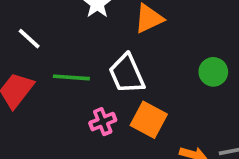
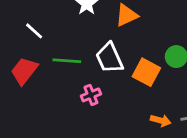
orange square: (149, 120) -> (146, 72), moved

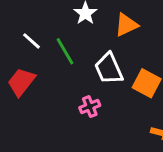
green line: (67, 61) -> (65, 51), moved, turned 56

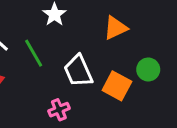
orange triangle: (126, 25) -> (115, 28), moved

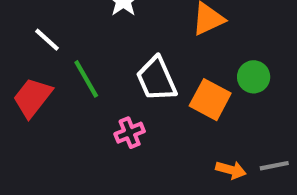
green line: (34, 53) -> (86, 79), moved

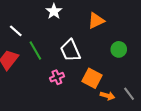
orange square: (210, 100) -> (92, 78), moved
gray line: (274, 166) -> (129, 94), turned 64

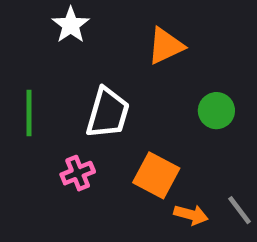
green line: (35, 50) -> (29, 113), turned 30
white trapezoid: (70, 50) -> (108, 113), turned -140

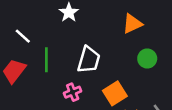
orange triangle: (166, 46) -> (132, 24), moved
orange square: (156, 175) -> (115, 93), turned 30

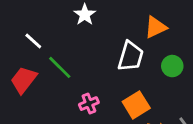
green line: (46, 60) -> (60, 67), turned -45
white trapezoid: (89, 60) -> (131, 56), moved

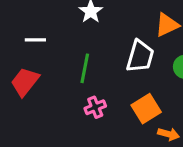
white line: (33, 41) -> (35, 40), turned -42
green line: (60, 67) -> (85, 68), moved, turned 56

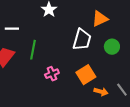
green line: (85, 68) -> (33, 50), moved

